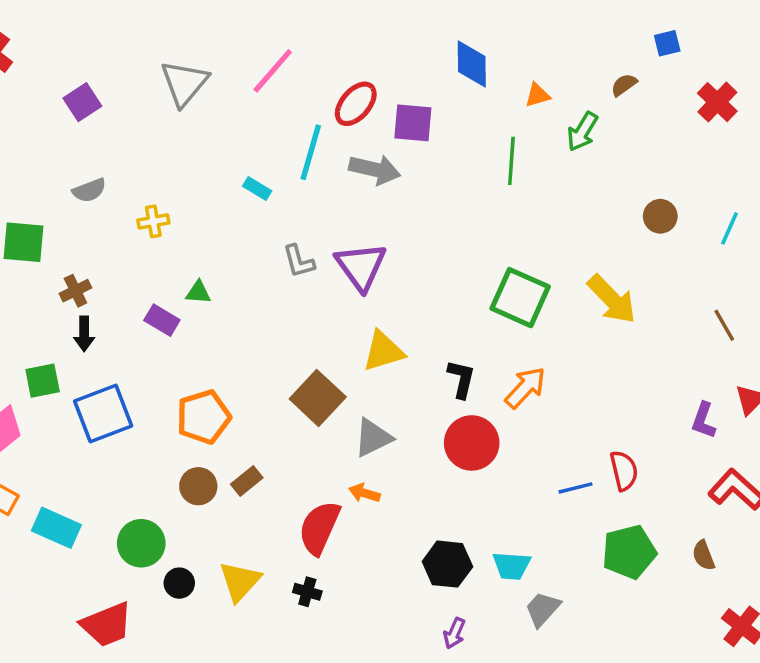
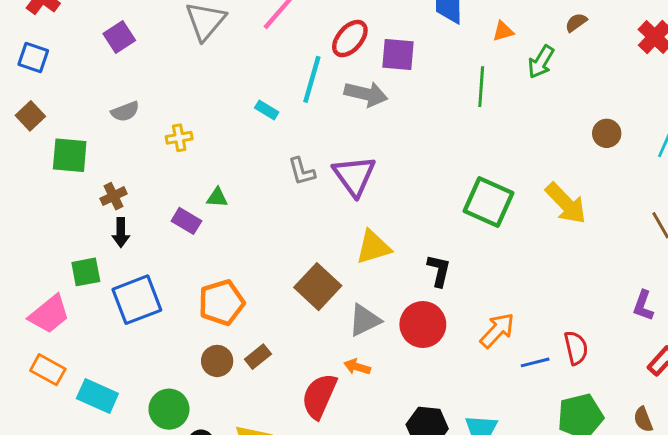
orange arrow: (525, 388) -> (497, 330), moved
red circle: (472, 443) -> (423, 324), moved

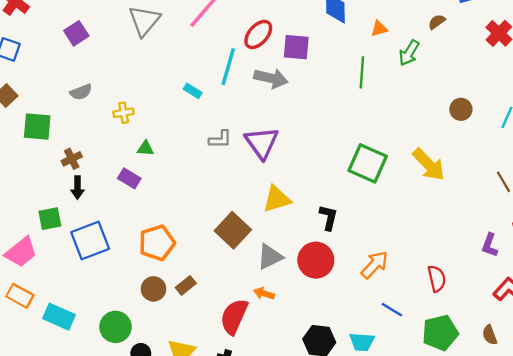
gray L-shape: (302, 171) -> (220, 139), turned -75
green triangle: (217, 198) -> (145, 148), moved
blue line: (535, 362) -> (392, 310), moved, turned 45

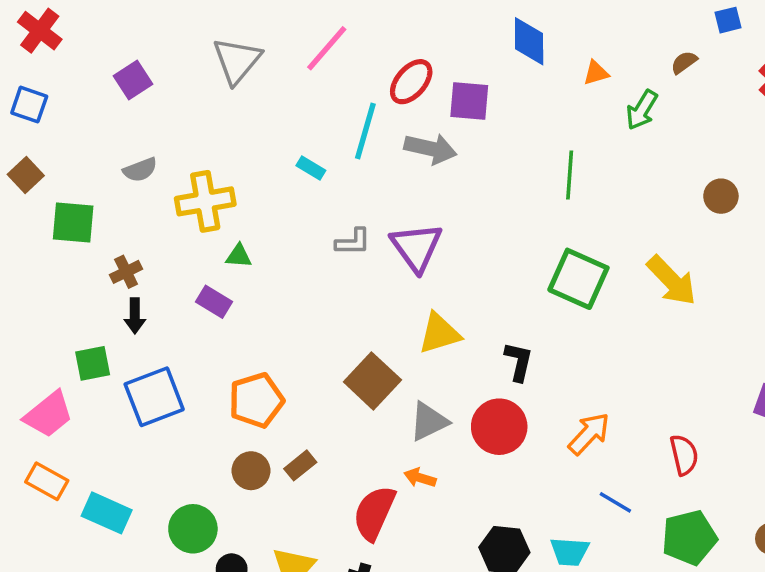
green line: (362, 72) -> (570, 175), moved
yellow cross: (124, 113) -> (205, 201), size x1.8

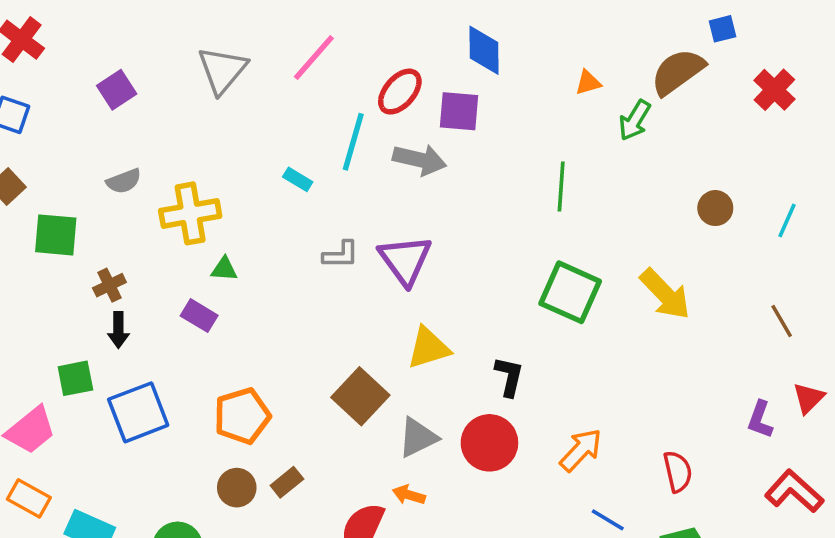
blue diamond: (529, 41) -> (484, 50), moved
brown semicircle: (684, 62) -> (678, 72), size x2.0

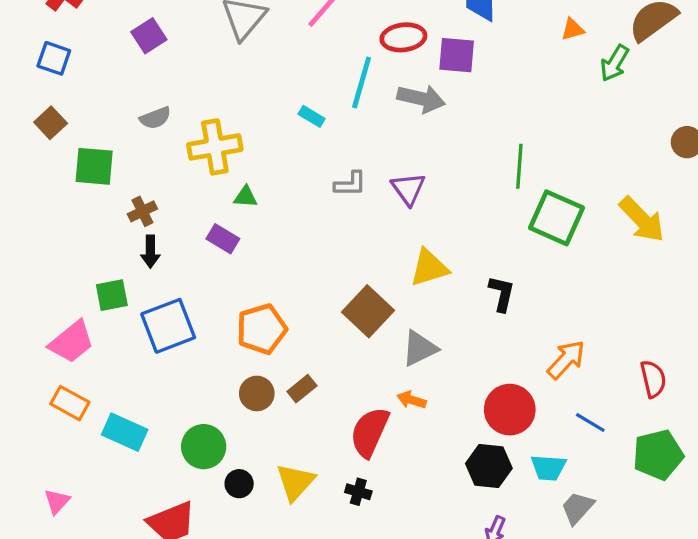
red ellipse: (400, 92) -> (403, 37), turned 42
green line: (561, 187) -> (519, 166), moved
purple triangle: (405, 260) -> (408, 189), size x0.7
red circle: (489, 443) -> (510, 410), moved

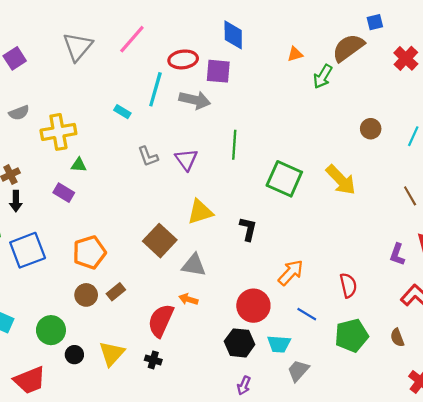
green line: (519, 166) -> (234, 145), moved
gray L-shape: (350, 184) -> (148, 156), turned 70
gray triangle: (420, 348) -> (194, 265), turned 35

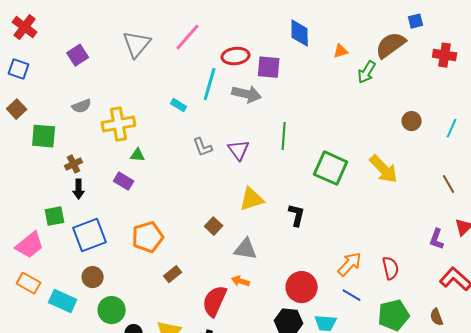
blue diamond: (233, 35) -> (300, 33), moved
red cross: (406, 58) -> (445, 55), turned -35
brown square: (160, 241) -> (214, 226), size x0.6
orange arrow: (291, 273) -> (350, 264), moved
brown circle: (86, 295) -> (93, 277), moved

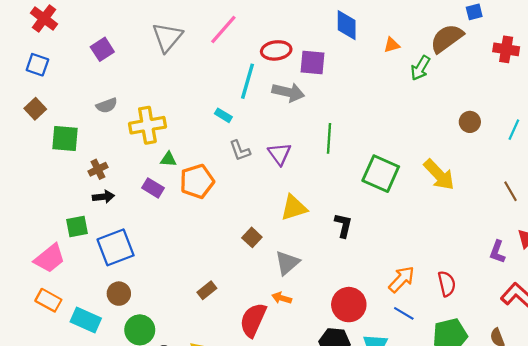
cyan rectangle: (179, 105) -> (223, 115), moved
black arrow: (79, 189) -> (103, 197), turned -96
orange pentagon: (148, 237) -> (197, 181), moved
gray triangle: (246, 249) -> (287, 263), turned -50

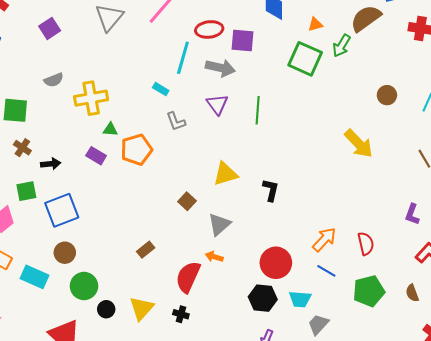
purple triangle: (279, 154) -> (217, 104), moved
brown cross: (98, 169) -> (22, 148), moved, turned -30
green square: (381, 174) -> (305, 59), moved

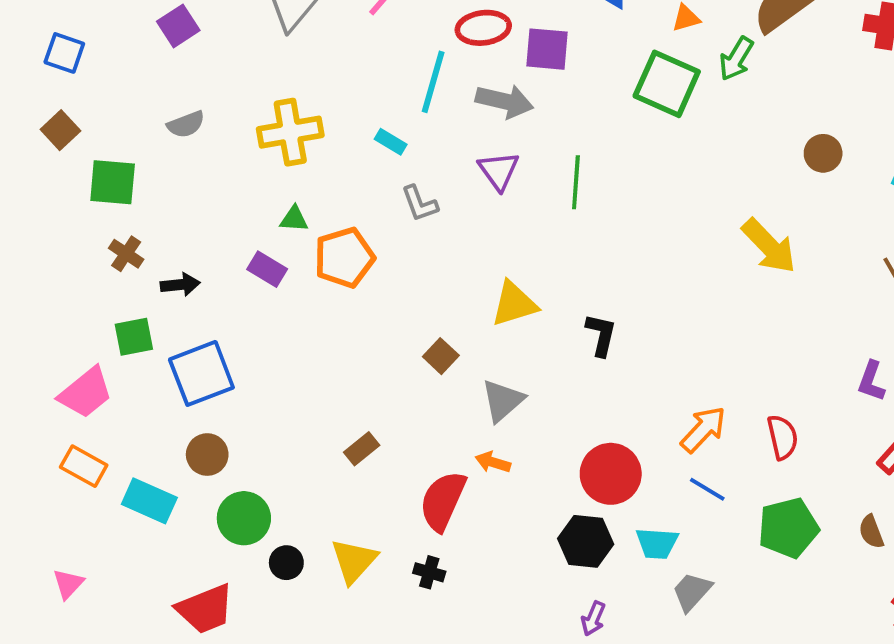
yellow cross: (91, 98) -> (290, 132), moved

